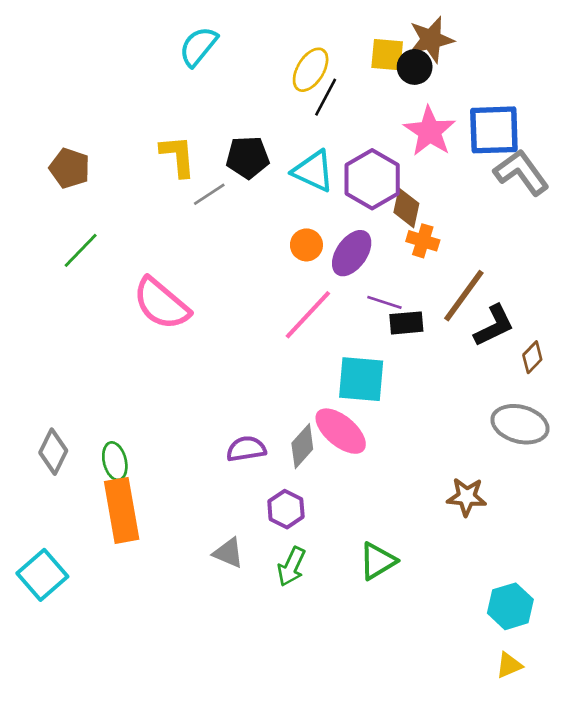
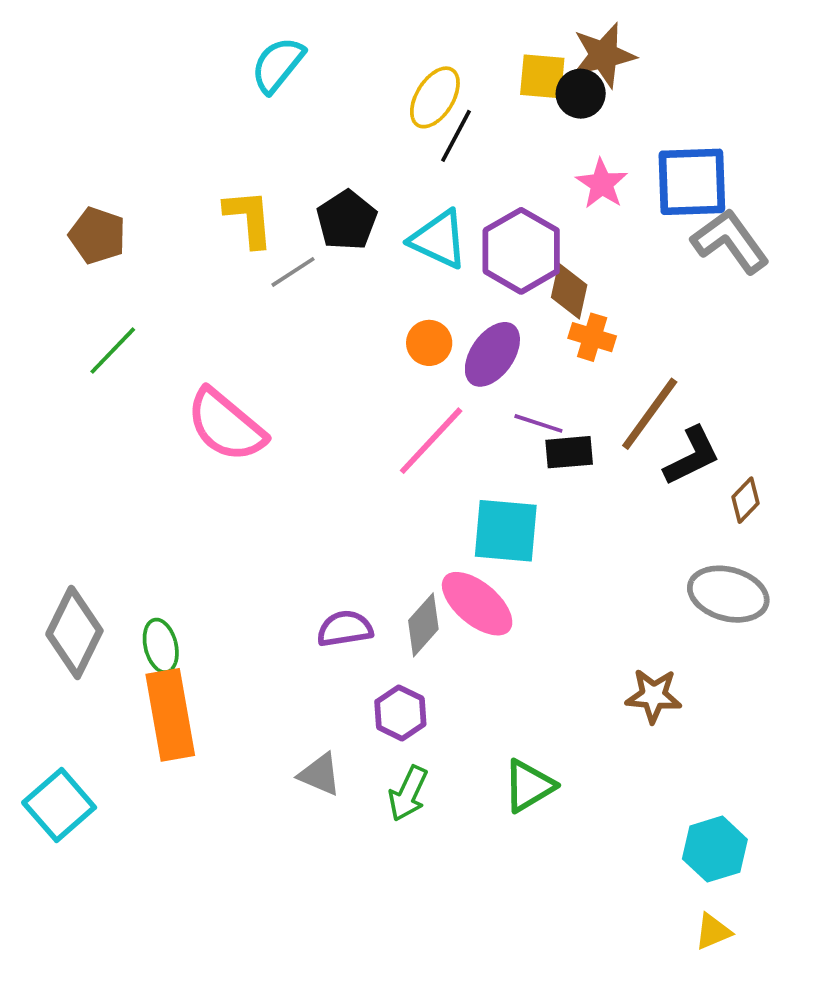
pink star: (430, 131) -> (602, 184), size x0.7
black pentagon: (248, 157) -> (347, 220), turned -30
gray diamond: (53, 452) -> (74, 632), size x1.4

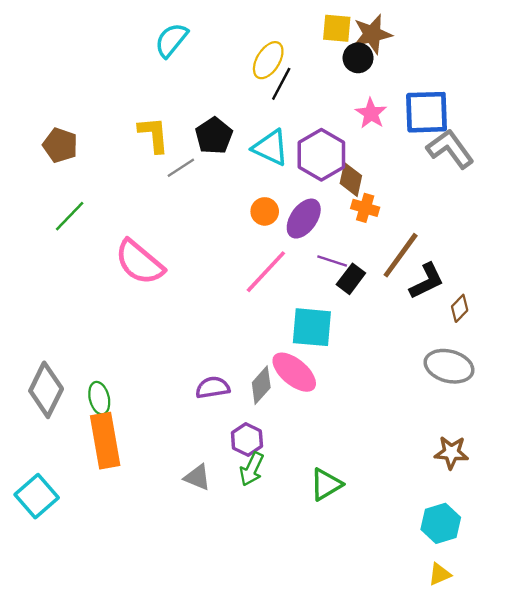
yellow square: (542, 76) -> (337, 28), moved
black rectangle: (569, 452) -> (351, 279), turned -48
brown star: (653, 696) -> (451, 452), moved
green arrow: (408, 794) -> (252, 469), moved

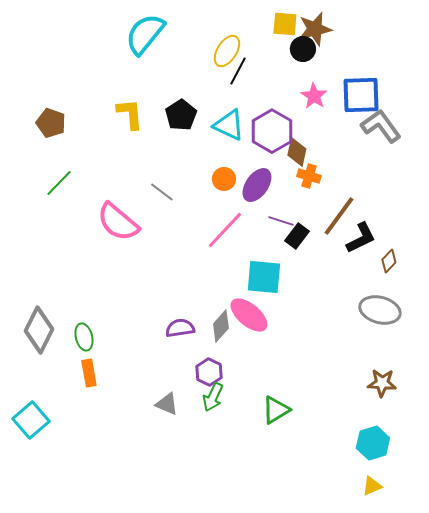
cyan semicircle: (171, 40) -> (145, 34), size x1.4
gray line: (181, 168) -> (162, 192), moved, turned 70
orange rectangle: (105, 441) -> (89, 373), size x0.6

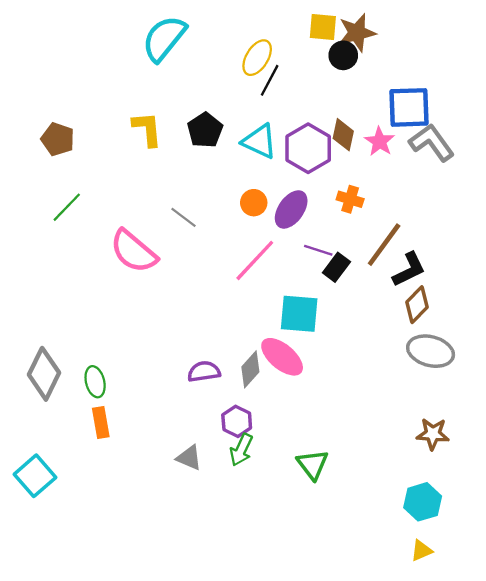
pink star: (314, 96) -> (380, 141), moved
brown diamond: (297, 152) -> (343, 135), moved
brown diamond: (389, 261) -> (417, 305), moved, size x1.4
green triangle: (276, 410) -> (313, 464), turned -36

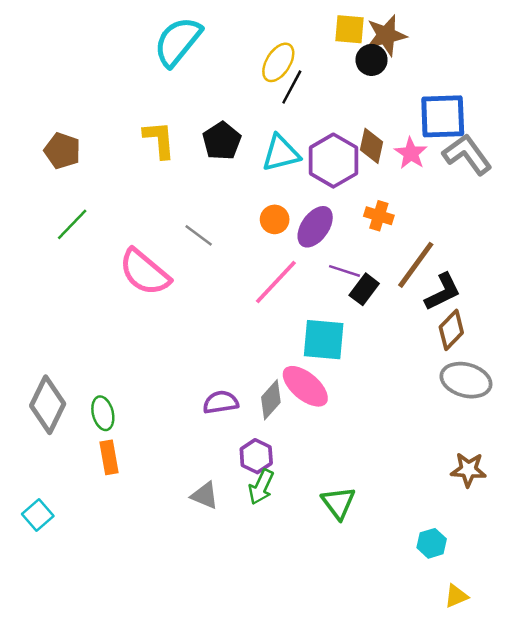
cyan triangle: (259, 141) -> (281, 153), turned -39
cyan square: (35, 476) -> (38, 515), size x0.7
cyan hexagon: (423, 502) -> (432, 543), moved, size x0.7

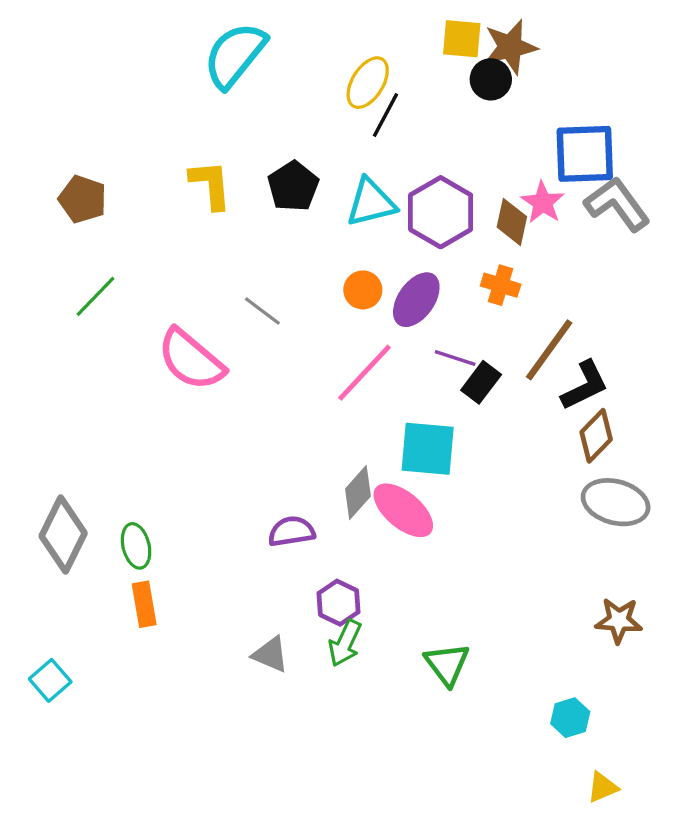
brown diamond: (372, 146) -> (512, 222), moved
gray diamond: (271, 400) -> (358, 492), moved

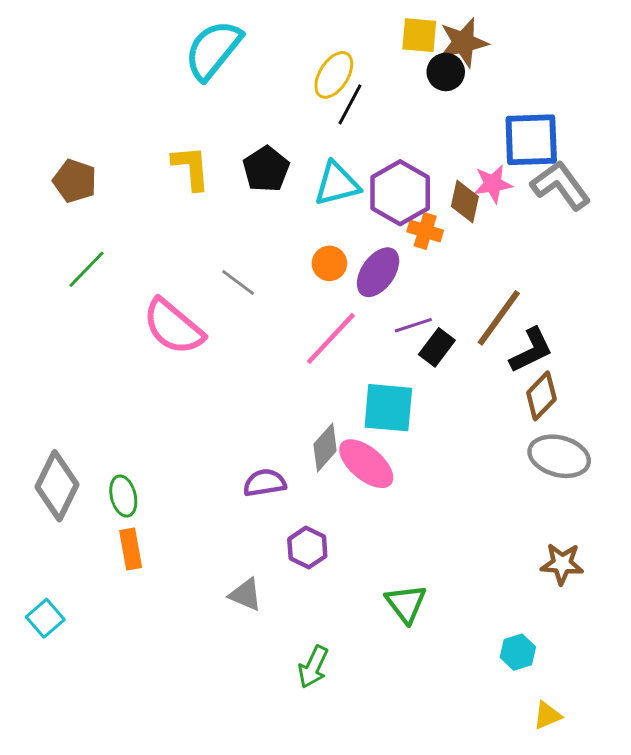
pink star: (543, 202) -> (493, 184), turned 30
orange cross: (501, 285) -> (425, 231), moved
purple line: (455, 358) -> (413, 325), turned -36
green arrow: (345, 643) -> (313, 667), moved

